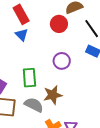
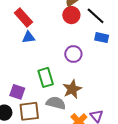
red circle: (59, 24) -> (71, 15), moved
blue triangle: (22, 35) -> (28, 37), turned -40

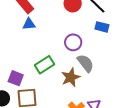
green rectangle: (46, 77) -> (44, 65), turned 72
gray semicircle: (56, 103) -> (85, 63), moved, turned 36

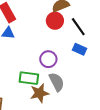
green rectangle: (44, 65) -> (29, 78), moved, turned 30

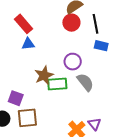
black line: (78, 27) -> (96, 24), turned 36
brown star: (40, 93) -> (44, 75), moved

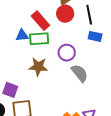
red rectangle: (24, 24) -> (40, 21), moved
brown star: (44, 75) -> (38, 67), turned 30
green rectangle: (57, 84) -> (39, 39), moved

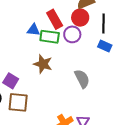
purple circle: (67, 53) -> (72, 34), moved

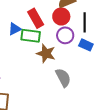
blue triangle: (33, 30) -> (15, 29), turned -32
purple circle: (72, 34) -> (65, 35), moved
brown star: (43, 64) -> (46, 53), moved

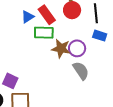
blue triangle: (15, 29) -> (28, 17), moved
purple circle: (65, 35) -> (77, 48), moved

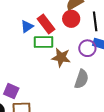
purple circle: (77, 48) -> (87, 48), moved
gray semicircle: (81, 71) -> (82, 79), turned 54

